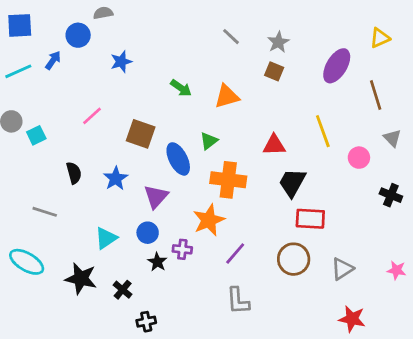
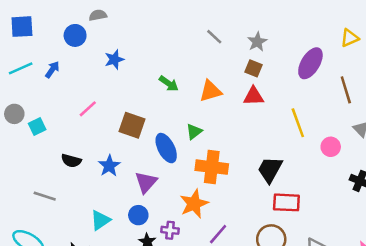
blue arrow: (53, 60) -> (52, 70), moved
red triangle: (274, 145) -> (253, 96), moved
black semicircle: (74, 173) -> (71, 161), turned 120

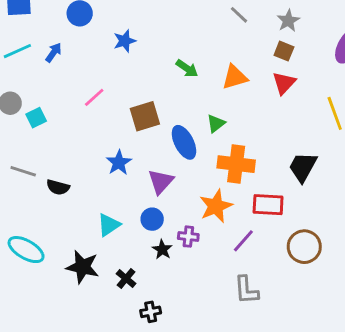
red triangle: (253, 96) -> (284, 83), turned -45
brown square: (132, 125) -> (145, 116), turned -36
black semicircle: (71, 161) -> (58, 187), moved
gray line: (45, 196) -> (23, 171), moved
red rectangle: (286, 202) -> (268, 205), moved

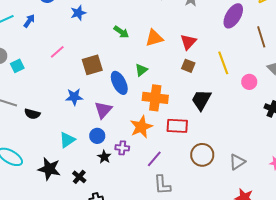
brown square: (284, 51) -> (188, 66), moved
blue star: (119, 163) -> (74, 97), turned 30
purple line: (243, 241) -> (154, 159), moved

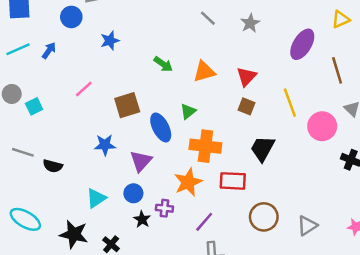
pink circle: (249, 82) -> (322, 126), size x1.5

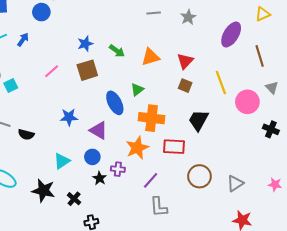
gray line: (208, 18) -> (154, 13), turned -48
blue star: (110, 41) -> (85, 44), moved
brown square: (127, 105) -> (87, 70), moved
purple triangle: (141, 161) -> (98, 130), turned -42

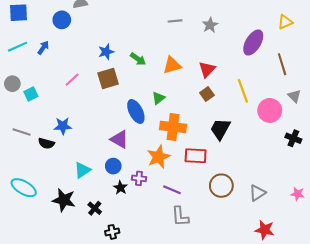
brown square: (185, 86) -> (207, 94), turned 32
blue star: (69, 117) -> (63, 126), moved
purple line: (151, 180) -> (172, 190), turned 72

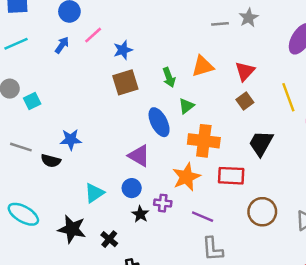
gray line: (175, 21) -> (220, 24), moved
blue arrow: (43, 48) -> (62, 45), moved
green arrow: (138, 59) -> (169, 77), moved, turned 35
pink line: (72, 80) -> (93, 35), moved

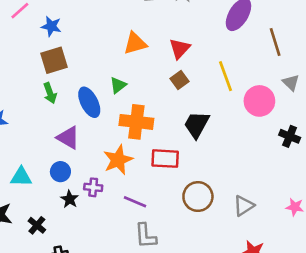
blue star: (123, 50) -> (51, 26), turned 30
green arrow: (169, 77) -> (50, 93), moved
cyan triangle: (94, 193) -> (21, 177), turned 35

